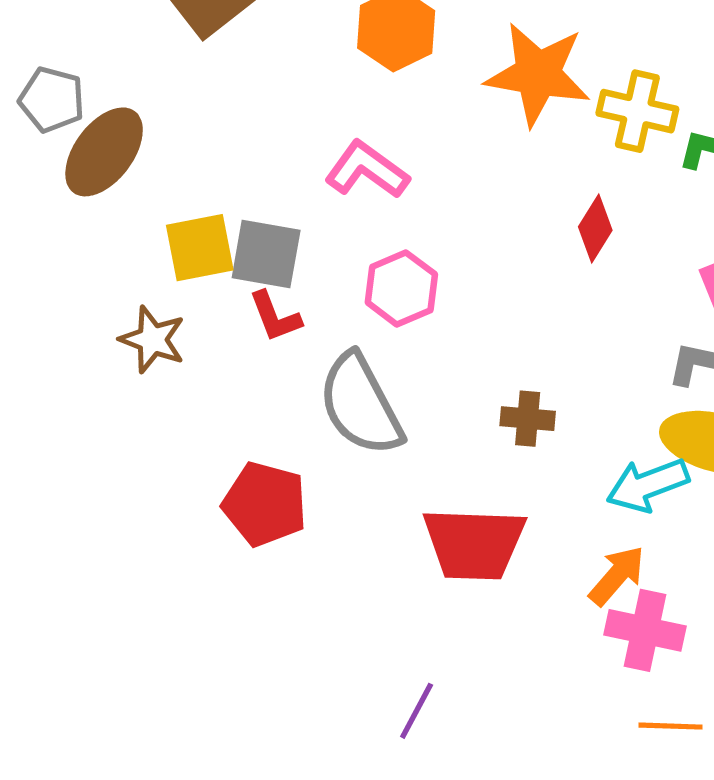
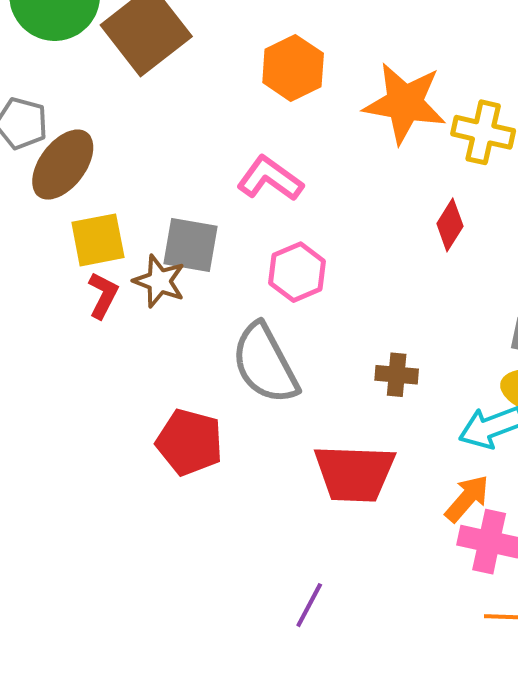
yellow square: (200, 248) -> (98, 240), moved
red L-shape: (275, 317) -> (103, 295), moved, turned -132
brown star: (153, 339) -> (159, 281), moved

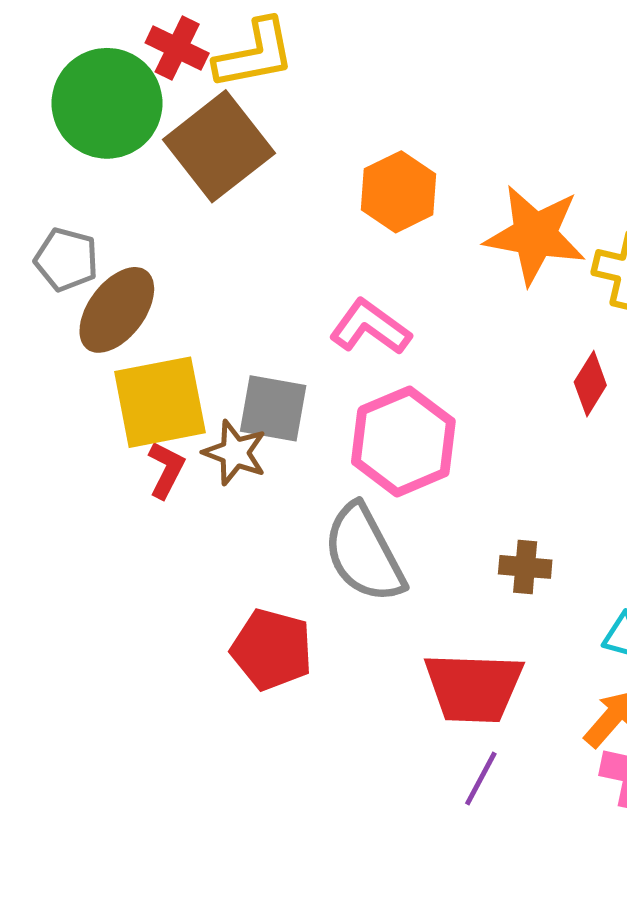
yellow square: (98, 240) -> (160, 402), size x1.4
pink hexagon: (297, 272) -> (403, 442), size x1.5
purple line: (309, 605) -> (481, 779), moved

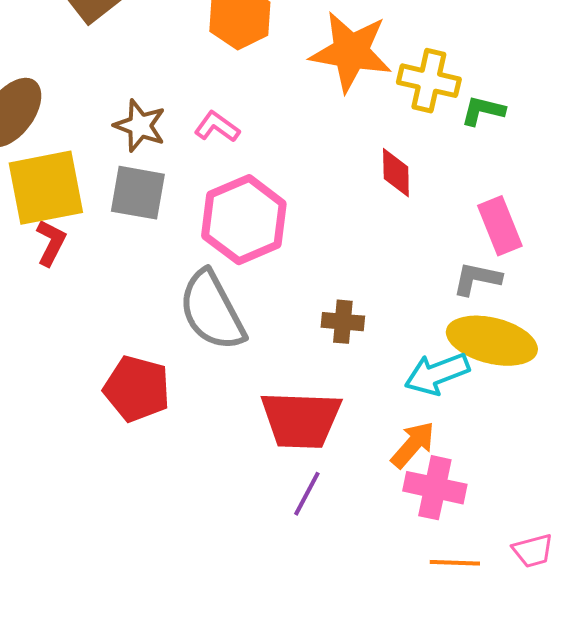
pink L-shape: (370, 327) -> (217, 127), size x0.7
red diamond: (590, 384) -> (396, 173), turned -33
brown star: (235, 453) -> (140, 126), moved

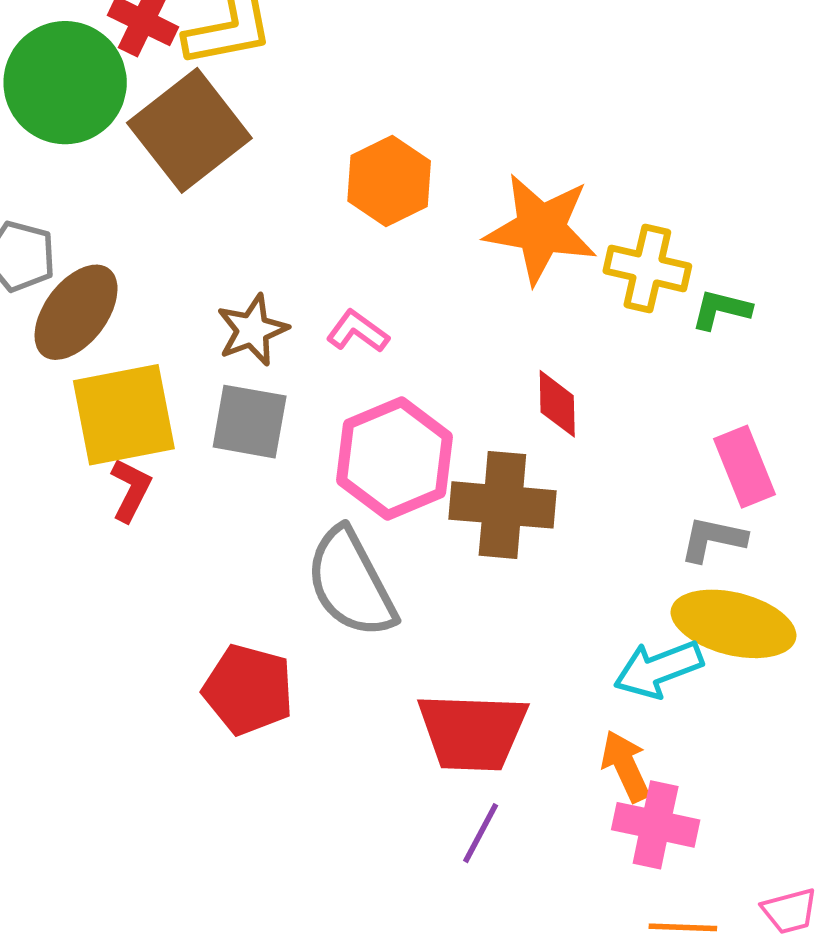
brown star: (140, 126) -> (252, 330), turned 30
red diamond: (396, 173) -> (557, 404), moved
brown cross: (343, 322) -> (502, 505), moved, size x1.8
orange arrow: (413, 445) -> (626, 766), turned -66

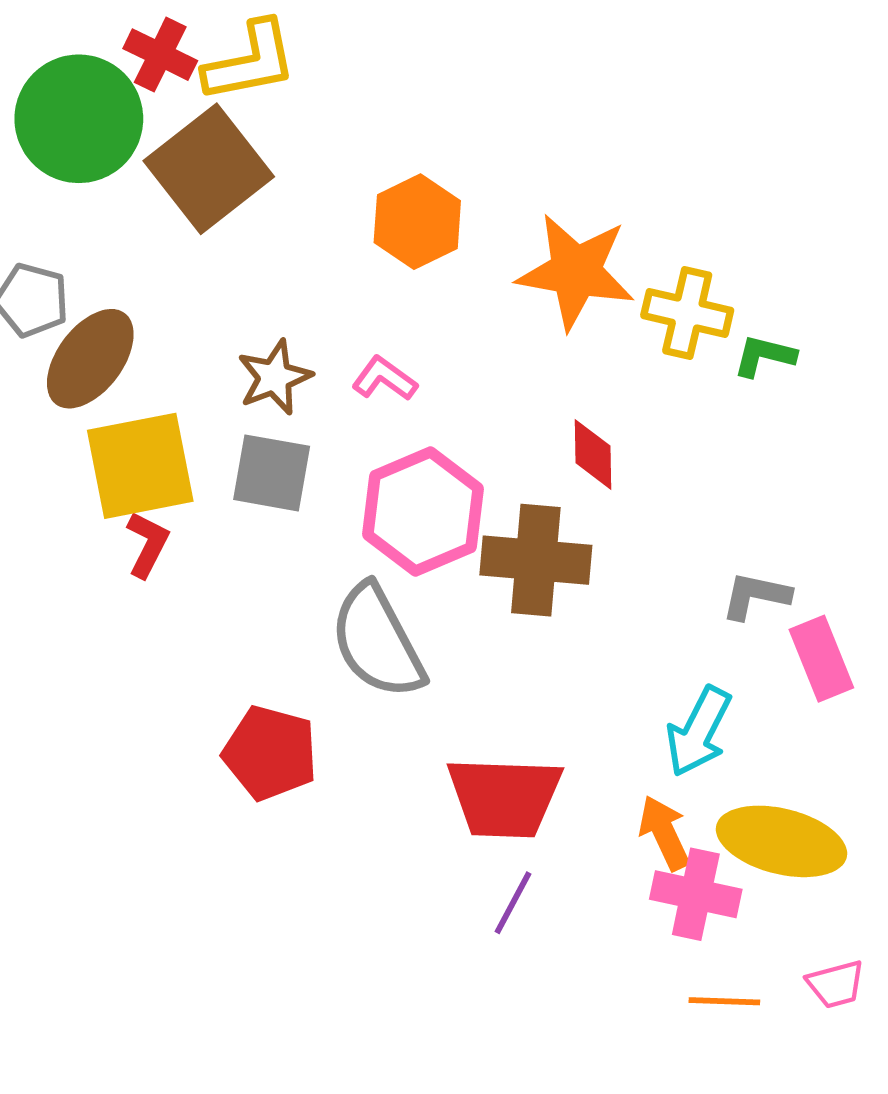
pink rectangle: (744, 467) -> (821, 659), moved
yellow ellipse: (733, 624) -> (781, 841), moved
cyan arrow: (658, 669) -> (699, 731), turned -42

